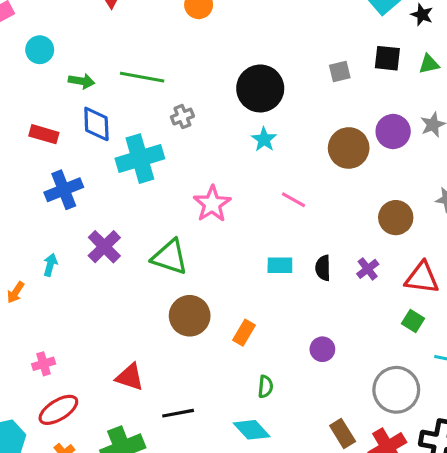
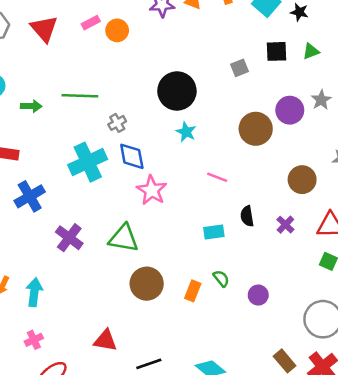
blue diamond: (96, 124) -> (132, 156), moved
cyan arrow: (50, 265) -> (34, 292), moved, size x1.5
black semicircle: (323, 268) -> (247, 216), moved
green semicircle: (265, 387) -> (221, 278), moved, turned -36

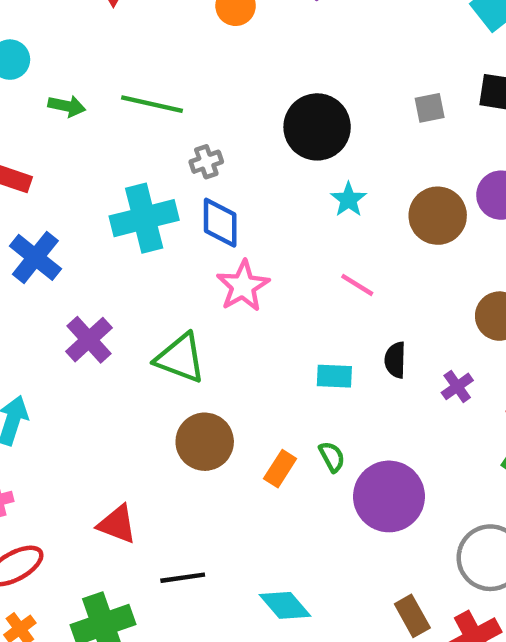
cyan star: (186, 132) -> (349, 200), moved
blue cross: (30, 196) -> (35, 257), turned -32
purple circle: (258, 295) -> (389, 496), size x2.0

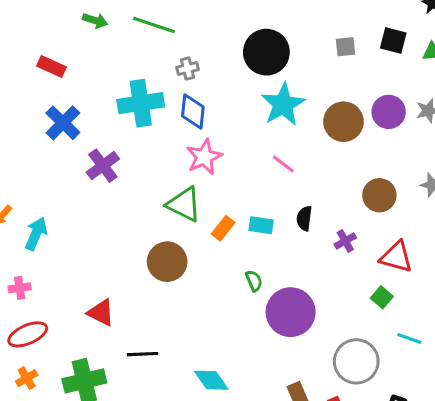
cyan star: (349, 200) -> (283, 104), size x1.8
purple cross: (89, 340) -> (103, 166), moved
green triangle: (180, 358) -> (184, 204), moved
orange rectangle: (280, 469) -> (223, 228), moved

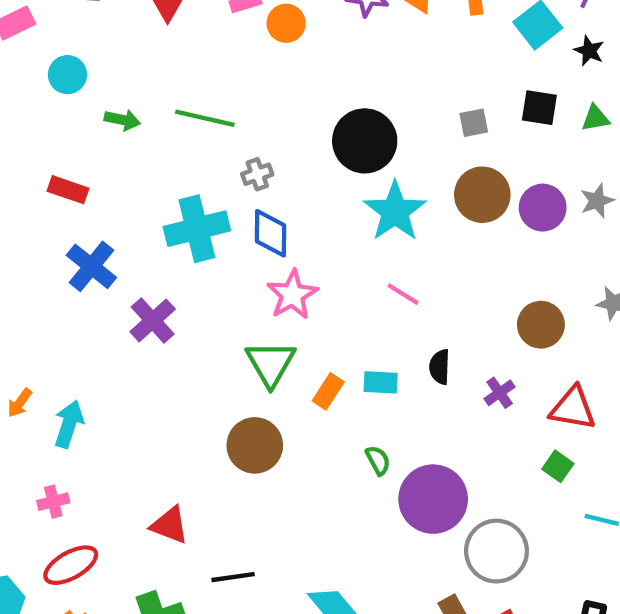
brown circle: (343, 122) -> (482, 195), moved
green triangle: (184, 204) -> (271, 363), turned 39
gray circle: (356, 361) -> (496, 551), moved

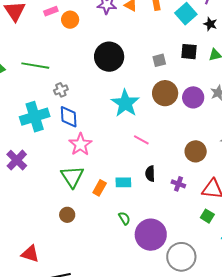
black circle: (365, 141) -> (109, 57), moved
pink line: (403, 294) -> (141, 140), moved
purple cross: (500, 393) -> (178, 184), turned -32
brown circle: (255, 445) -> (67, 215), size x0.6

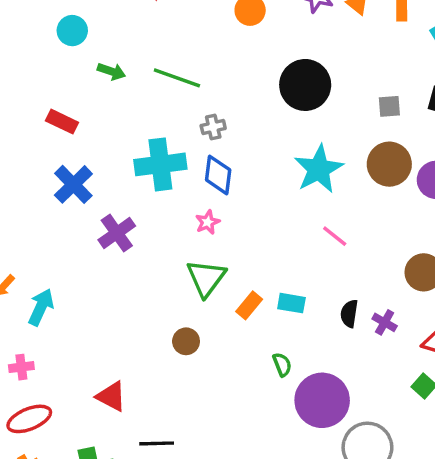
pink star: (80, 144) -> (208, 222), moved, size x0.6
black semicircle: (150, 174) -> (349, 314), moved

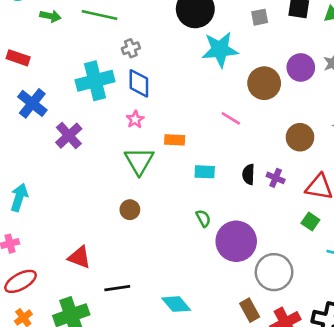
brown circle: (389, 164) -> (264, 83), moved
cyan star: (319, 169) -> (220, 50), moved, turned 30
orange rectangle: (249, 305) -> (175, 140), moved, turned 60

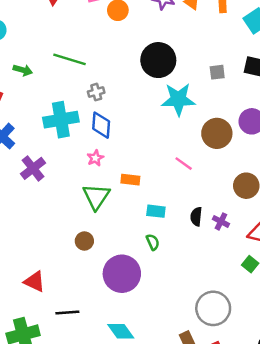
green arrow: (50, 16) -> (23, 70), moved
green semicircle: (203, 218) -> (153, 242), moved
purple circle: (236, 241) -> (122, 274), moved

